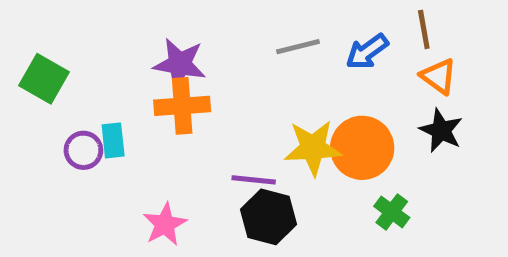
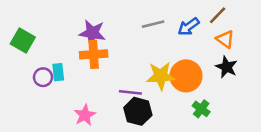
brown line: (424, 29) -> (218, 15), turned 54

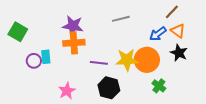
blue arrow: (189, 27) -> (158, 34), moved
purple line: (130, 92) -> (99, 63), moved

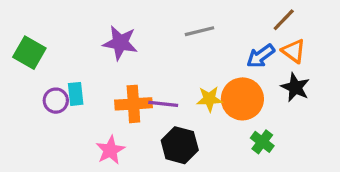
orange cross: (74, 43) -> (133, 104), moved
yellow star: (127, 60) -> (209, 99), size x0.7

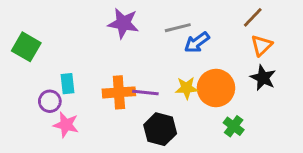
purple star: (120, 43) -> (123, 23), moved
orange triangle: (294, 51) -> (262, 45), turned 40
blue arrow: (261, 56) -> (197, 42), moved
purple circle: (56, 101) -> (50, 101), moved
pink star: (110, 150) -> (66, 125), moved, turned -30

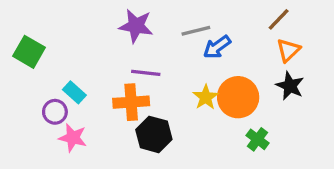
cyan rectangle: (67, 84) -> (74, 92), turned -42
yellow star: (187, 88) -> (206, 97), turned -30
purple line: (145, 92) -> (146, 73), moved
black hexagon: (160, 129) -> (154, 134), moved

